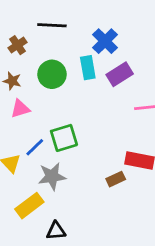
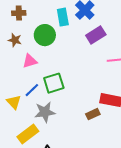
brown cross: (18, 45) -> (19, 13), turned 32
cyan rectangle: (88, 68) -> (63, 17), moved
pink triangle: (20, 109) -> (30, 61), moved

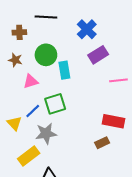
cyan rectangle: (63, 17) -> (64, 70), moved
brown rectangle: (93, 114) -> (102, 143), moved

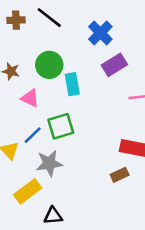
black line: (46, 17) -> (49, 18), turned 35
brown cross: (19, 32) -> (16, 20), moved
pink triangle: (31, 81) -> (30, 98), turned 42

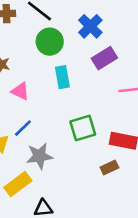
green circle: (49, 65) -> (50, 42), moved
green square: (61, 126) -> (83, 128), moved

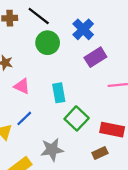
cyan rectangle: (62, 77) -> (59, 93), moved
green square: (83, 128) -> (77, 118), turned -30
gray star: (39, 156) -> (52, 150), moved

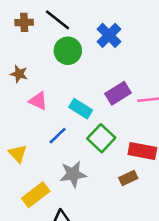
purple rectangle: (95, 57) -> (118, 93), moved
cyan rectangle: (59, 93) -> (81, 109), turned -48
blue line: (24, 118) -> (58, 136), moved

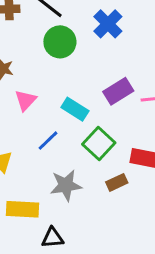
pink triangle: (38, 101) -> (26, 100), turned 48
brown rectangle: (128, 178) -> (117, 182), moved
yellow rectangle: (36, 195) -> (23, 209), turned 40

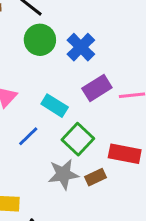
blue cross: (108, 24) -> (81, 47), moved
gray star: (66, 185) -> (63, 174), moved

